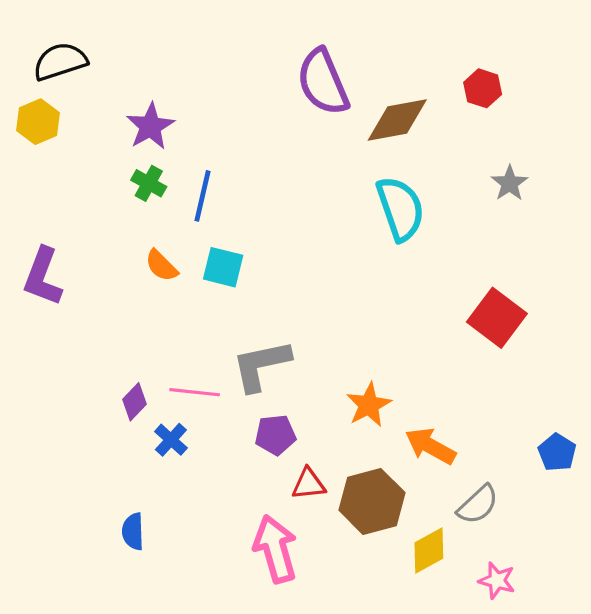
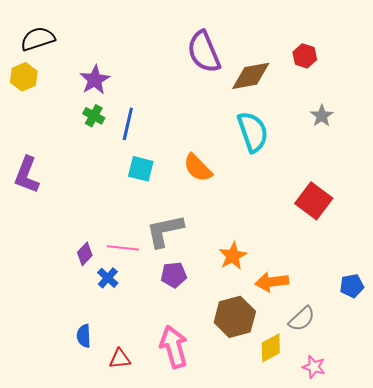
orange semicircle: (161, 266) -> (198, 168), moved, size x1.4
orange arrow: (430, 446) -> (272, 282), turned -36
blue pentagon: (557, 452) -> (352, 286), turned 30
red triangle: (309, 484) -> (120, 359), moved

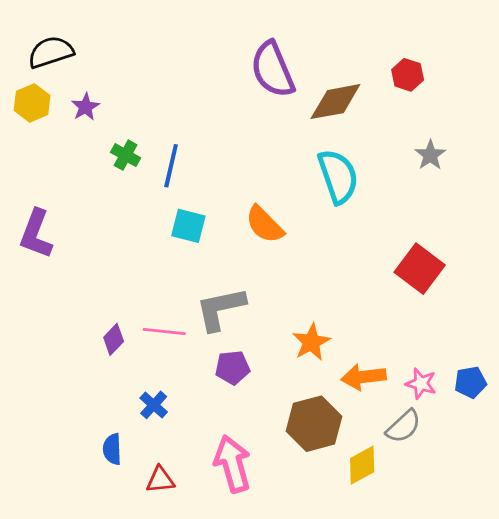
purple star: (95, 80) -> (85, 107), moved, size x0.7
blue cross: (108, 278) -> (154, 405), moved
pink star: (314, 367) -> (421, 384), moved

